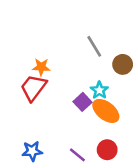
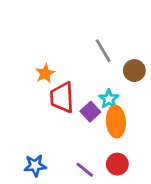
orange star: (41, 67) -> (45, 73), turned -30
red trapezoid: (33, 88) -> (62, 97), moved, turned -40
orange ellipse: (106, 111) -> (116, 122), turned 48

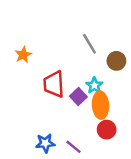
orange star: (45, 73) -> (23, 55), moved
red circle: (117, 164) -> (107, 130), moved
blue star: (35, 165) -> (45, 143), moved

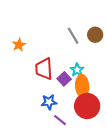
brown circle: (116, 61) -> (95, 35), moved
red circle: (107, 130) -> (87, 106), size x1.6
blue star: (45, 143) -> (49, 102), moved

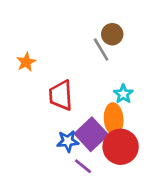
brown circle: (95, 35) -> (112, 34), moved
cyan star: (77, 70) -> (123, 94), moved
purple square: (64, 79) -> (91, 134), moved, size x1.6

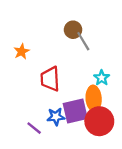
brown circle: (112, 34) -> (73, 30), moved
purple square: (91, 134) -> (75, 111), turned 30
purple line: (83, 166) -> (34, 128), moved

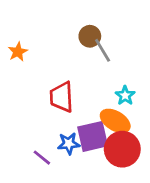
orange star: (22, 51) -> (18, 52), moved
orange ellipse: (94, 98) -> (115, 121), turned -55

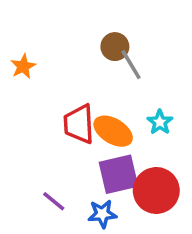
orange ellipse: (115, 121) -> (113, 131), moved
blue star: (69, 144) -> (102, 214), moved

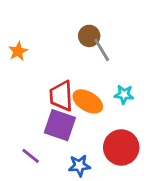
cyan star: (160, 122) -> (124, 94), turned -30
purple square: (118, 174) -> (60, 125), moved, turned 32
purple line: (54, 201) -> (31, 156), moved

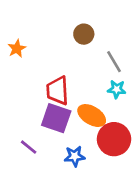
gray line: (102, 50) -> (114, 62), moved
orange ellipse: (88, 101) -> (92, 116), moved

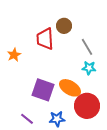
orange star: (17, 49) -> (14, 55), moved
red trapezoid: (58, 91) -> (45, 39), moved
purple line: (29, 147) -> (27, 119), moved

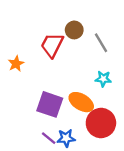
red trapezoid: (45, 39) -> (52, 45), turned 30
gray line: (87, 47) -> (101, 43), moved
purple line: (27, 119) -> (49, 138), moved

